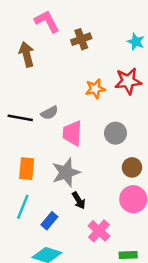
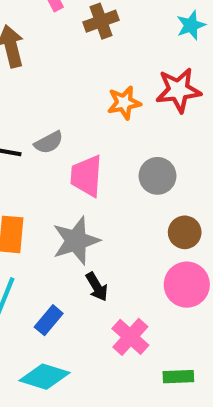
cyan star: (136, 42) -> (191, 25), turned 30

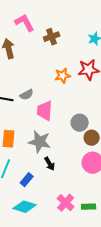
gray circle: (157, 176) -> (80, 123), moved
gray star: (76, 241) -> (40, 142), turned 30
pink cross: (130, 337) -> (66, 203), moved

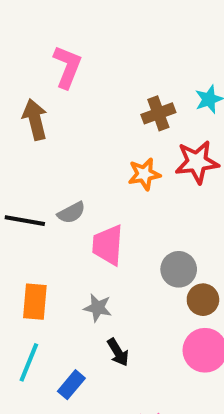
pink L-shape: (25, 23) -> (67, 67), turned 50
brown cross: (52, 37) -> (158, 113), moved
gray star: (40, 142) -> (98, 308), size x0.6

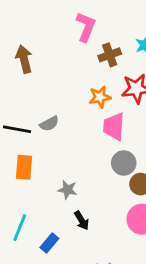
pink L-shape: (67, 67) -> (86, 27), moved
pink trapezoid: (108, 245) -> (114, 126), moved
orange rectangle: (35, 302) -> (24, 167), moved

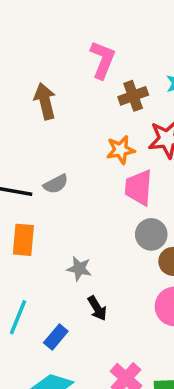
brown arrow: (24, 59) -> (45, 101), moved

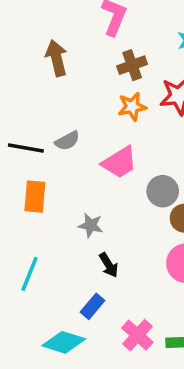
brown cross: (133, 96) -> (132, 65), moved
pink trapezoid: (139, 188) -> (119, 162), moved, turned -126
blue rectangle: (56, 337) -> (92, 306), moved

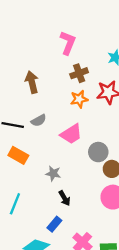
brown arrow: (56, 58) -> (32, 82), moved
orange rectangle: (35, 197) -> (18, 155), turned -66

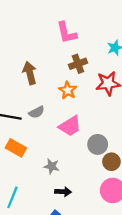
pink L-shape: (68, 43) -> (67, 33), turned 145
orange star: (79, 99) -> (68, 90), moved, turned -30
black arrow: (64, 198) -> (63, 192), turned -56

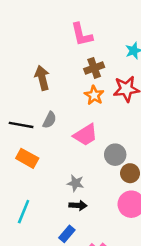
orange star: (68, 90) -> (94, 95), moved
gray semicircle: (37, 112) -> (50, 120), turned -35
gray star: (52, 166) -> (76, 183), moved

